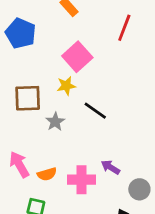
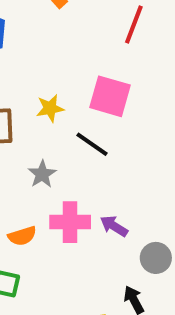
pink square: (77, 57) -> (110, 96), moved, turned -32
gray star: (55, 122) -> (42, 174), moved
pink cross: (81, 180) -> (70, 222), moved

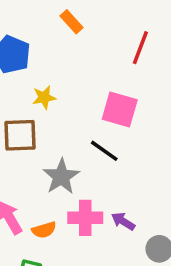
yellow star: (50, 108) -> (44, 97), moved
gray star: (42, 174) -> (61, 177), size x1.5

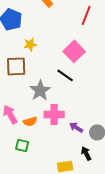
pink square: (120, 110) -> (74, 51), turned 30
purple arrow: (123, 221) -> (76, 127), moved

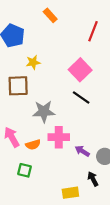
black line: (65, 75) -> (81, 98), moved
gray star: (40, 90) -> (44, 111), turned 30

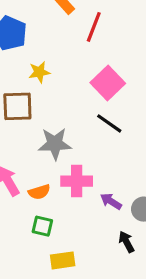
red line: (93, 31) -> (94, 27), moved
green square: (25, 170) -> (42, 226), moved
yellow rectangle: (70, 193) -> (63, 260), moved

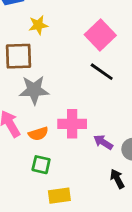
gray star: (55, 144) -> (34, 90), moved

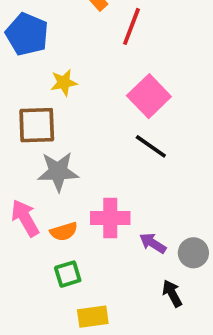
green square: (41, 165) -> (68, 274), turned -30

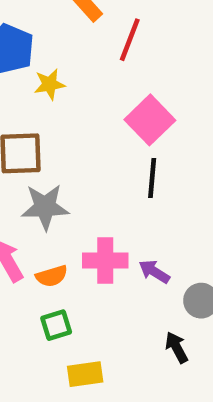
yellow star: (64, 83) -> (49, 84), moved
black line: (151, 146) -> (152, 178), turned 60
purple arrow: (153, 243) -> (154, 272), moved

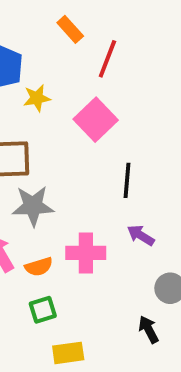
pink square: (150, 120) -> (96, 120), moved
purple arrow: (154, 272) -> (141, 235), moved

